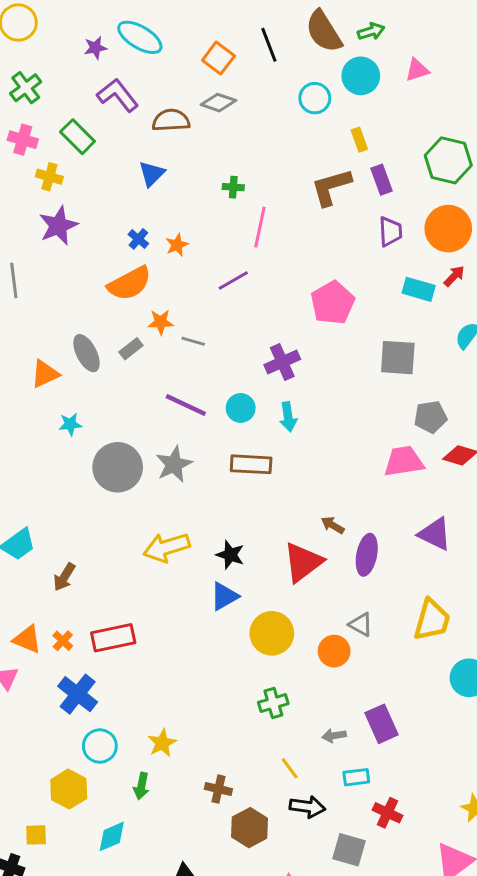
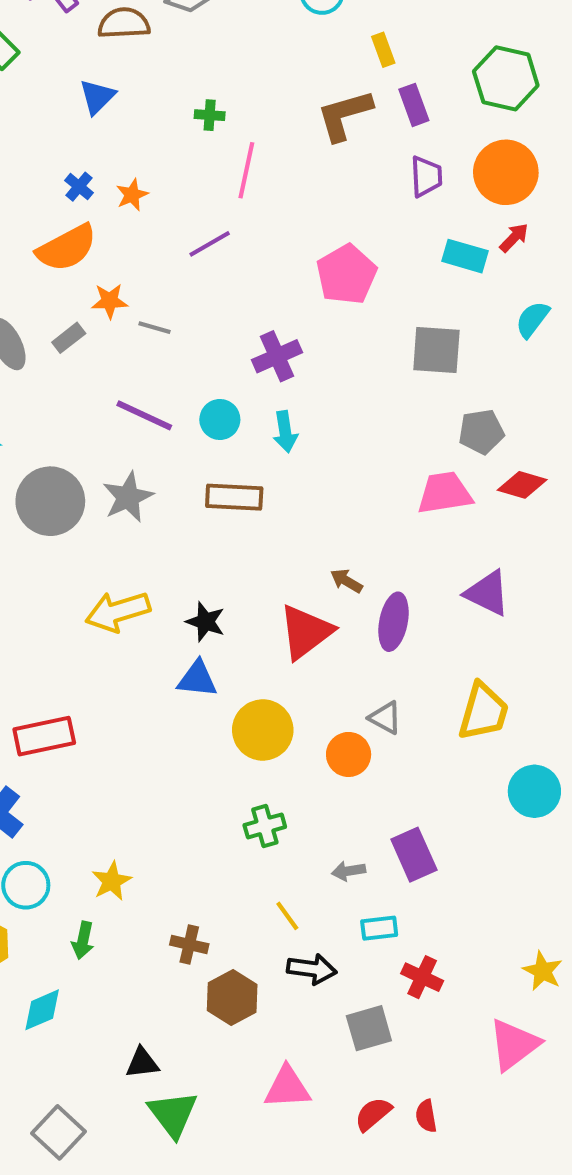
blue triangle: (224, 596) -> (197, 679), turned 36
gray square: (349, 850) -> (369, 1028), turned -32

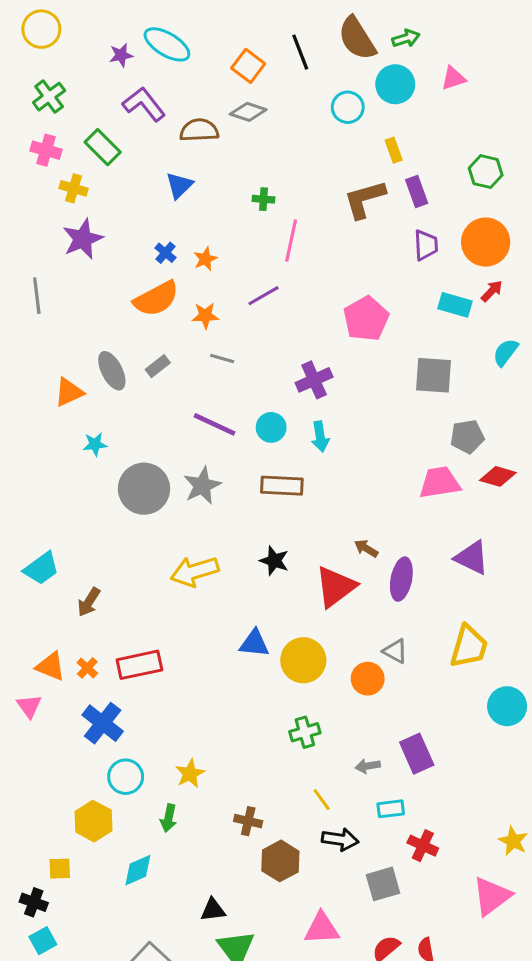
green hexagon: (506, 78) -> (486, 172), size x0.7
orange star: (110, 301) -> (205, 316), moved
black star: (206, 622) -> (274, 561), moved
blue triangle: (197, 679) -> (254, 643), moved

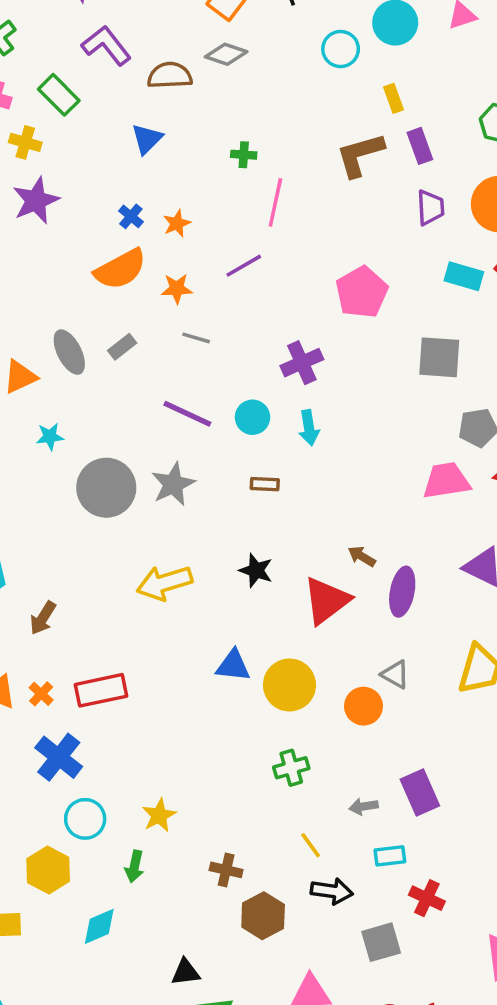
brown rectangle: (282, 486) -> (265, 484), size x0.6

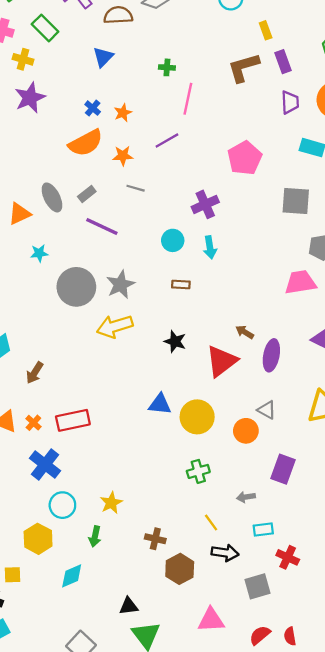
purple line: (187, 414) -> (102, 226), moved
yellow arrow: (164, 583) -> (115, 326), moved
purple rectangle: (420, 792) -> (283, 469), moved, turned 44

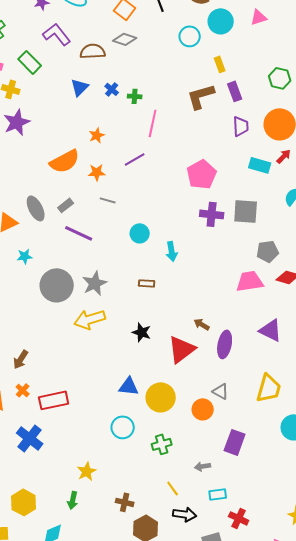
blue cross: (93, 108) -> (112, 89), moved
purple cross: (205, 204) -> (212, 214), moved, turned 30
cyan circle: (173, 240) -> (140, 233), moved
orange cross: (33, 423) -> (23, 390), moved
cyan circle: (62, 505) -> (123, 427), moved

